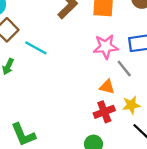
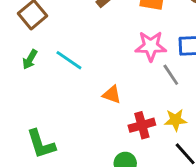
cyan line: (36, 48) -> (69, 60), moved
orange triangle: (107, 87) -> (112, 95), moved

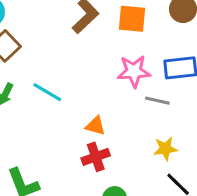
gray line: (171, 75) -> (157, 101), turned -40
red cross: (142, 125) -> (96, 157), moved

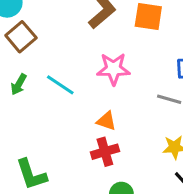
pink star: (134, 71) -> (113, 69), moved

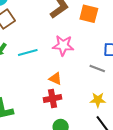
cyan line: (60, 85) -> (28, 53), turned -54

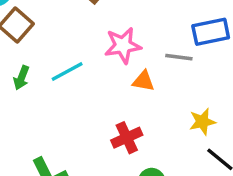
gray line: (97, 68) -> (179, 57), moved
orange triangle: (55, 79) -> (144, 81), moved

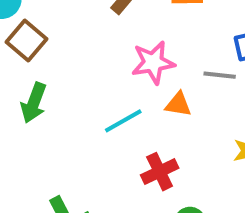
cyan line: (67, 71) -> (123, 121), moved
green arrow: (21, 78) -> (34, 103), size x1.4

